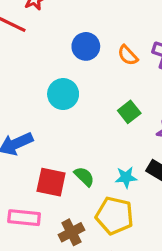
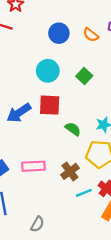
green square: (129, 112) -> (84, 76), moved
red square: (51, 182) -> (50, 105), moved

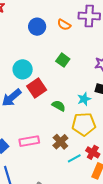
cyan circle: (48, 71) -> (23, 69), moved
red square: (50, 105) -> (37, 88), turned -30

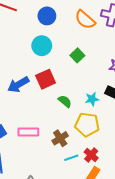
orange semicircle: (64, 25) -> (85, 20), size x1.5
blue circle: (37, 27) -> (47, 16), moved
cyan circle: (23, 69) -> (42, 46), moved

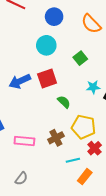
cyan star: (92, 99) -> (93, 87), moved
pink rectangle: (28, 132) -> (24, 141), moved
red cross: (91, 155) -> (95, 148), moved
cyan line: (71, 158) -> (73, 160), moved

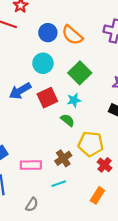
orange semicircle: (91, 24) -> (72, 35), moved
green square: (80, 58) -> (80, 73), size x1.5
blue arrow: (20, 81) -> (20, 91), moved
cyan star: (93, 87) -> (74, 100), moved
cyan line: (73, 160) -> (59, 184), moved

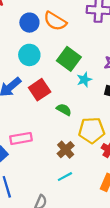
cyan star: (74, 100) -> (84, 80), moved
pink rectangle: (31, 165) -> (21, 138), moved

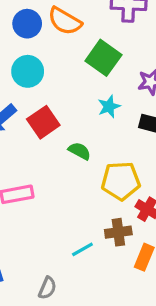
green square: (69, 59) -> (103, 58), moved
brown cross: (66, 150) -> (118, 232), moved, turned 36

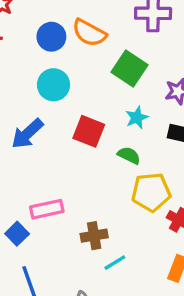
red square: (43, 122) -> (89, 131), moved, turned -32
green semicircle: (80, 151) -> (129, 155), moved
brown cross: (118, 232) -> (94, 236), moved

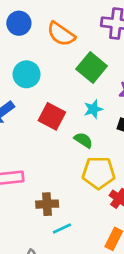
blue circle: (51, 37) -> (19, 23), moved

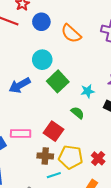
green square: (92, 68) -> (58, 81), moved
red square: (52, 116) -> (53, 131), moved
yellow pentagon: (99, 173) -> (71, 157), moved

